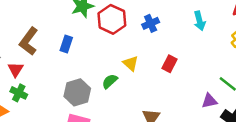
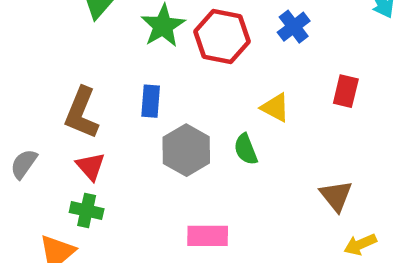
red triangle: (16, 70) -> (91, 166), moved
green semicircle: (110, 81) -> (246, 149), turned -56
gray hexagon: (77, 92) -> (186, 150), moved

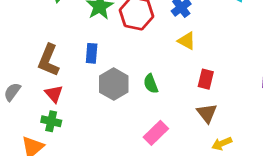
red rectangle: (346, 91) -> (206, 79), moved
yellow triangle: (275, 108) -> (187, 41), moved
pink rectangle: (208, 236) -> (156, 133), moved, turned -45

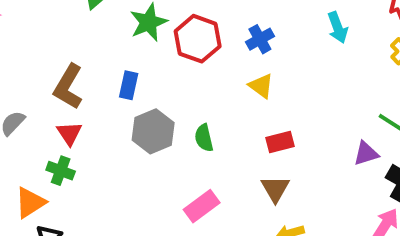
red rectangle: (206, 79) -> (280, 142), turned 54

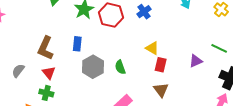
yellow triangle: (261, 86) -> (152, 48), moved
red rectangle: (280, 142) -> (161, 65), turned -56
purple triangle: (366, 153) -> (196, 61), moved

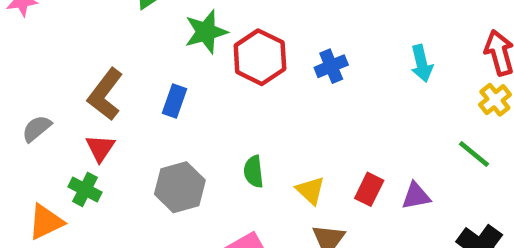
yellow triangle: (152, 48) -> (310, 190), moved
green line: (219, 48) -> (474, 154), moved
red rectangle: (161, 65) -> (369, 189), moved
gray hexagon: (93, 67) -> (180, 187), moved

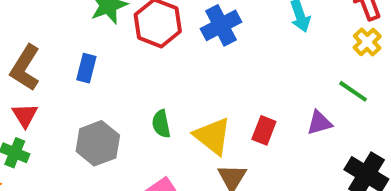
blue cross: (331, 66) -> (221, 25), size x1.4
yellow triangle: (310, 190) -> (213, 136), size x1.5
purple triangle: (416, 196) -> (319, 123), moved

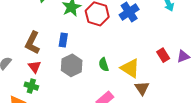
red rectangle: (264, 130) -> (163, 55), moved, turned -48
gray hexagon: (98, 143) -> (72, 65), moved

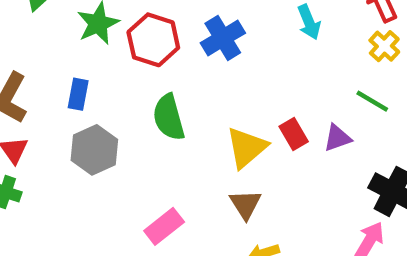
green semicircle: (104, 64) -> (169, 117), moved, size x1.5
yellow triangle: (130, 68) -> (247, 148), moved, turned 45

